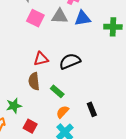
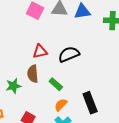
green star: (14, 106) -> (13, 86), moved
black rectangle: (92, 109) -> (90, 103), size x1.5

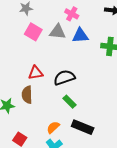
green rectangle: (56, 84) -> (69, 102), moved
black rectangle: (90, 103) -> (83, 127), turned -50

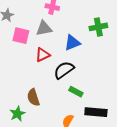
blue triangle: (80, 36) -> (72, 43), moved
red triangle: (36, 73) -> (43, 55), moved

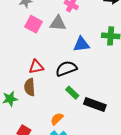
red triangle: (43, 55) -> (36, 67), moved
black rectangle: (96, 112) -> (95, 104), moved

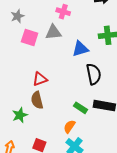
black semicircle: (66, 69) -> (94, 74), moved, turned 110
green rectangle: (72, 93) -> (80, 108), moved

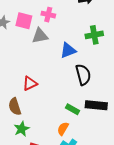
pink square: (30, 38) -> (24, 21), moved
brown semicircle: (37, 100) -> (15, 107), moved
green star: (20, 115) -> (22, 129), moved

